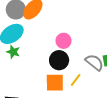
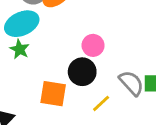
orange square: (55, 83) -> (53, 94), moved

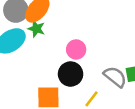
green star: (20, 49) -> (36, 29), moved

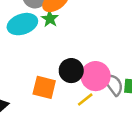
pink circle: (76, 49) -> (96, 76), moved, size x1.5

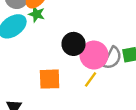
black circle: (71, 71) -> (74, 44), moved
gray semicircle: (113, 84) -> (112, 58), turned 80

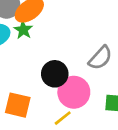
gray semicircle: (112, 58) -> (100, 58), moved

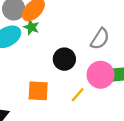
pink circle: (74, 92) -> (101, 75), moved

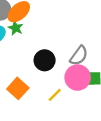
gray semicircle: (100, 39) -> (79, 56), moved
orange square: (38, 91) -> (18, 88), turned 35

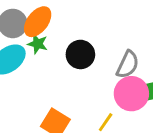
black circle: (45, 60) -> (80, 54), moved

